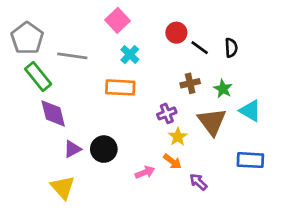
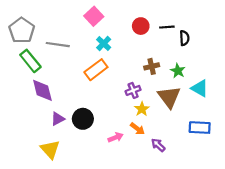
black line: (200, 48) -> (167, 27), moved, turned -40
orange rectangle: (120, 87) -> (96, 70), turned -40

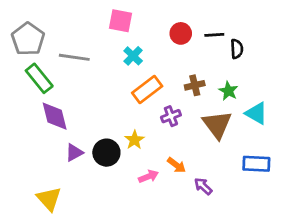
pink square: (94, 16) -> (120, 21), turned -36
orange rectangle: (96, 70) -> (147, 89), moved
yellow star: (142, 109) -> (134, 140), moved
yellow triangle: (50, 149) -> (49, 199), moved

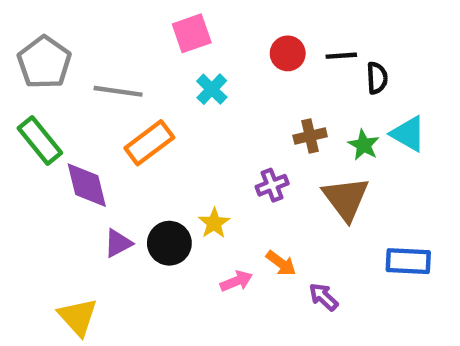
pink square: (120, 21) -> (192, 33), turned -30
green rectangle: (39, 78) -> (40, 140), moved
orange rectangle: (147, 89) -> (149, 143), moved
cyan triangle: (256, 113) -> (408, 134), moved

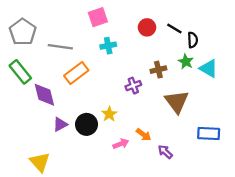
black line: (341, 56) -> (174, 29), turned 35
cyan cross: (212, 89) -> (108, 46), turned 35
green star: (364, 145) -> (186, 62), moved
purple cross: (272, 185) -> (133, 86), moved

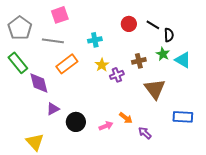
pink square: (98, 17) -> (60, 15), moved
yellow star: (109, 114) -> (102, 65), moved
black circle: (87, 124) -> (76, 122), moved

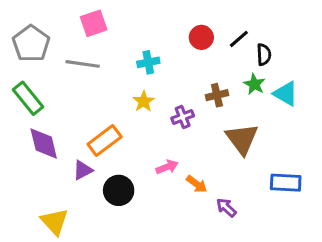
black line: (153, 25) -> (239, 39), turned -72
orange rectangle: (67, 64) -> (105, 140), moved
yellow star: (102, 65) -> (144, 101), moved
purple diamond: (39, 83) -> (44, 144), moved
pink arrow: (106, 126) -> (167, 167), moved

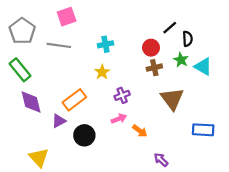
red circle: (201, 37) -> (151, 48), moved
purple cross: (183, 117) -> (122, 95), moved
purple arrow: (226, 208) -> (161, 160), moved

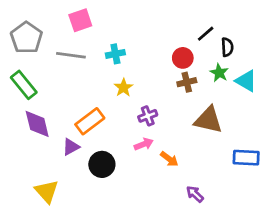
cyan cross: (105, 44) -> (115, 54), moved
brown triangle: (172, 99) -> (208, 120), turned -40

